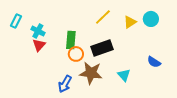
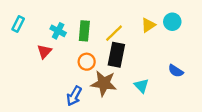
yellow line: (103, 17) -> (114, 33), moved
cyan cross: (38, 31) -> (58, 31), moved
green rectangle: (71, 40) -> (84, 31), moved
black rectangle: (102, 48) -> (116, 55), turned -60

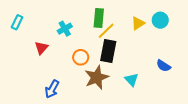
cyan cross: (58, 31) -> (65, 29), moved, turned 32
green rectangle: (84, 31) -> (99, 18), moved
brown star: (104, 83) -> (97, 77), turned -30
blue arrow: (74, 96) -> (52, 89), moved

